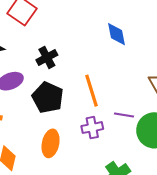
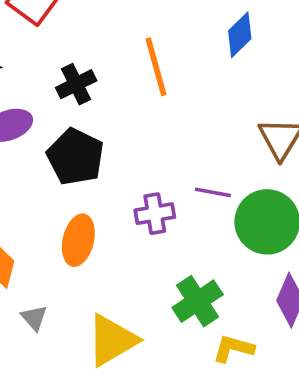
blue diamond: (116, 34) -> (240, 35), moved, turned 55
orange line: (92, 91) -> (156, 67), moved

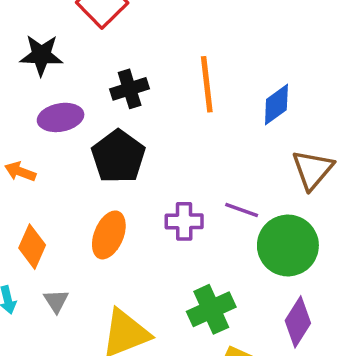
blue diamond: (240, 35) -> (276, 105), moved

